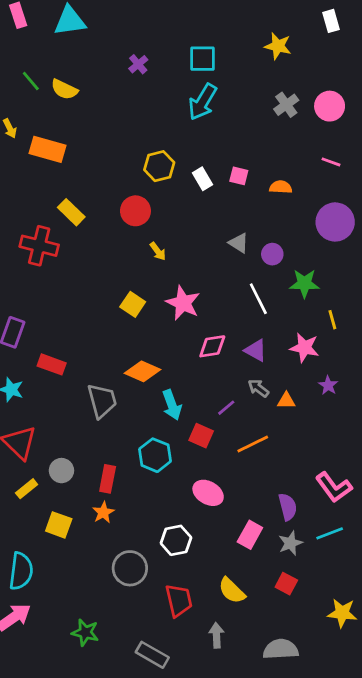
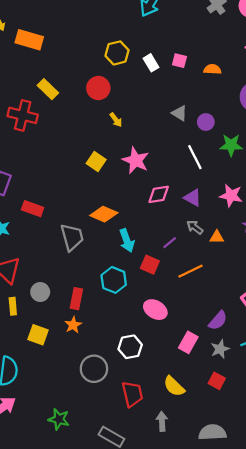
yellow rectangle: (27, 489) -> (13, 306), turned -56
purple semicircle: (288, 507) -> (218, 321), turned 55

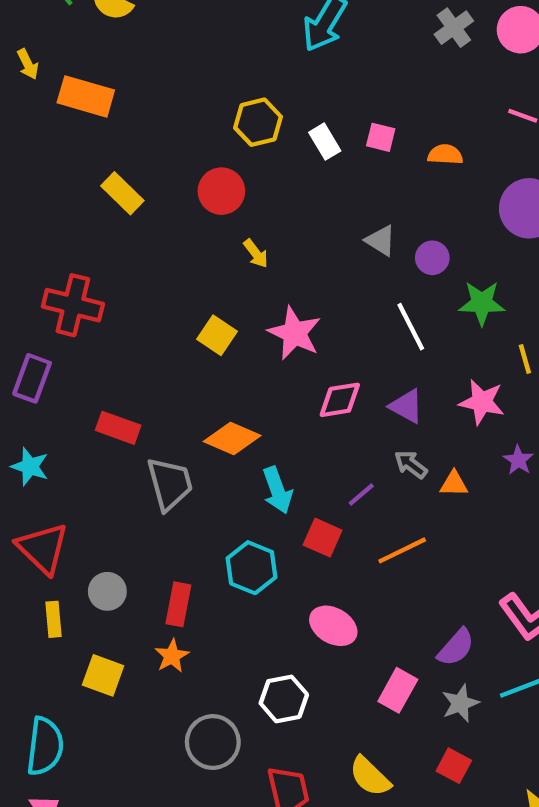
red cross: (23, 115) -> (73, 305), moved
red rectangle: (33, 209) -> (118, 428), moved

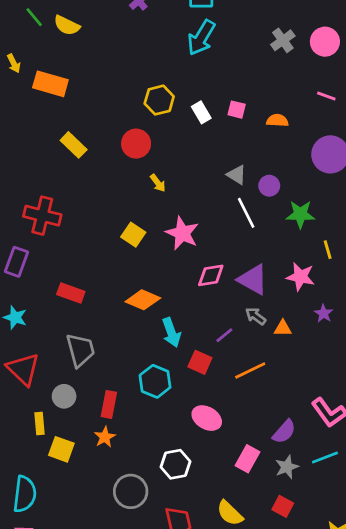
white line: (411, 327) -> (246, 213), moved
purple triangle: (406, 406) -> (253, 279), size x1.4
gray trapezoid: (170, 484) -> (80, 350), moved
yellow rectangle: (54, 619) -> (40, 423), moved

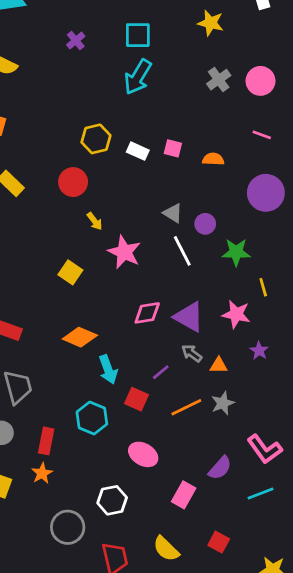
white rectangle: (201, 112) -> (138, 151), turned -35
pink star: (182, 233) -> (124, 252), moved
gray star: (287, 467) -> (223, 403), moved

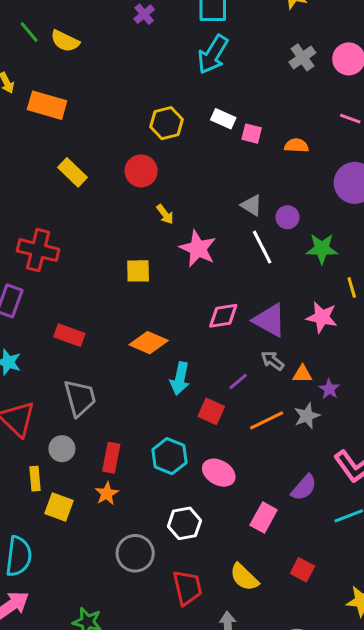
white rectangle: (138, 151) -> (223, 119), moved
yellow square: (70, 272) -> (138, 271), turned -35
purple star: (259, 351) -> (329, 389), moved
cyan arrow: (108, 369) -> (180, 379), turned 32
cyan hexagon: (92, 418) -> (169, 456), moved

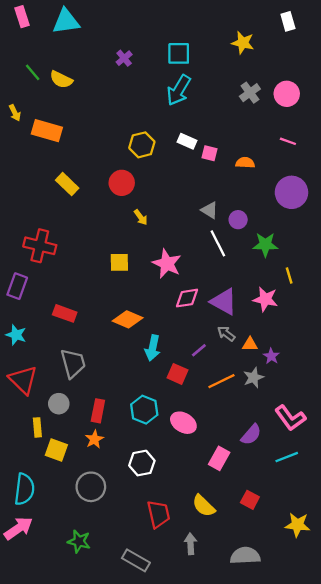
pink star: (198, 249) -> (167, 264), moved
white hexagon: (184, 523) -> (142, 463), moved
gray circle: (135, 553) -> (91, 487), moved

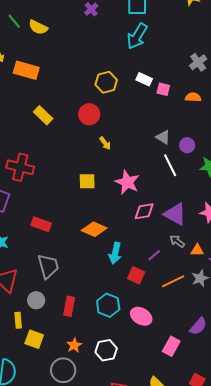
gray cross: (250, 93) -> (198, 62), moved
orange star: (94, 439) -> (74, 345), moved

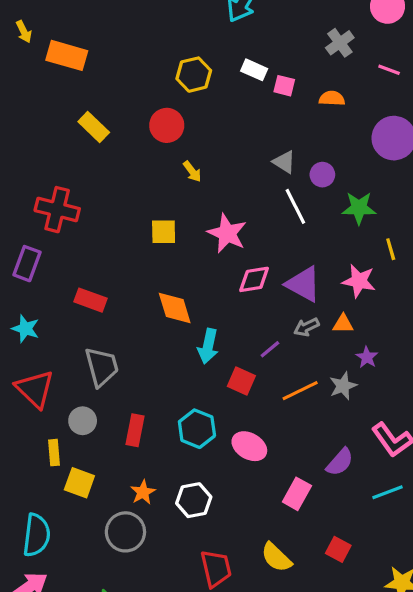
orange diamond: (94, 229) -> (175, 308), turned 50
gray arrow: (177, 241) -> (307, 327), turned -63
orange triangle: (197, 250) -> (343, 324), moved

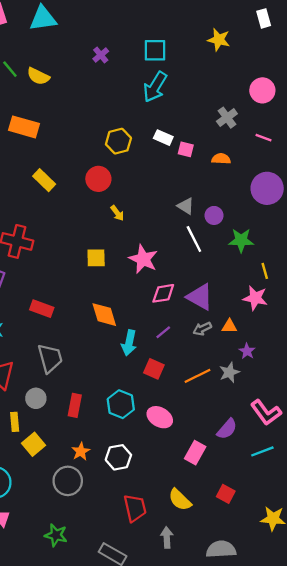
pink star: (359, 281) -> (255, 298), moved
purple line: (270, 349) -> (163, 332), moved
yellow square: (79, 483) -> (34, 444), turned 30

